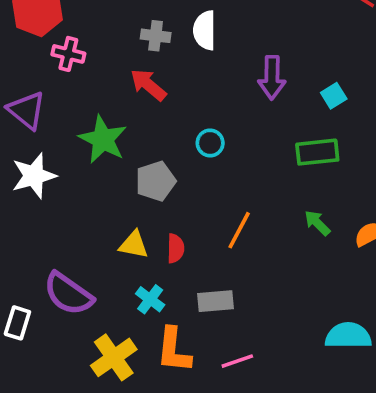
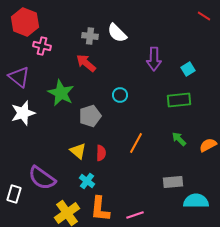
white semicircle: (205, 30) -> (117, 33), turned -45
yellow triangle: (134, 245) -> (78, 151), turned 30
gray rectangle: (216, 301) -> (173, 182), moved

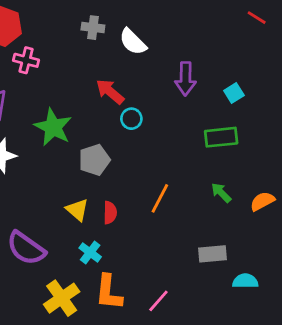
gray cross: (90, 36) -> (93, 28), moved
red arrow: (86, 63) -> (110, 92), moved
cyan circle: (120, 95) -> (131, 119), moved
cyan semicircle: (196, 201) -> (245, 281), size x0.7
pink line: (135, 215) -> (158, 301), turned -30

